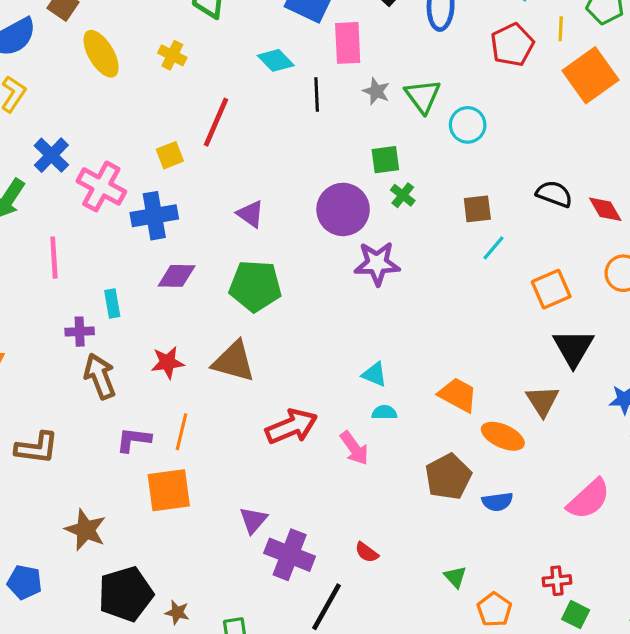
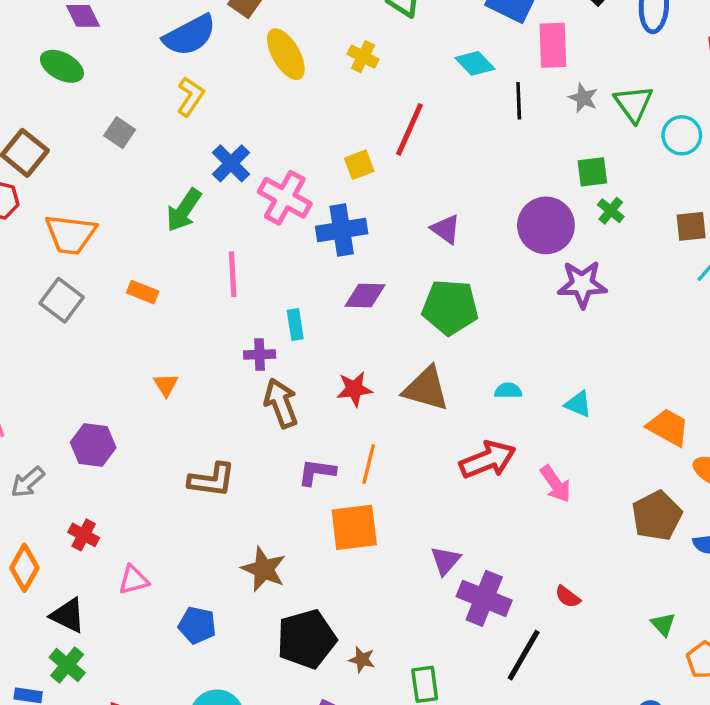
cyan semicircle: (384, 413) -> (508, 391), moved

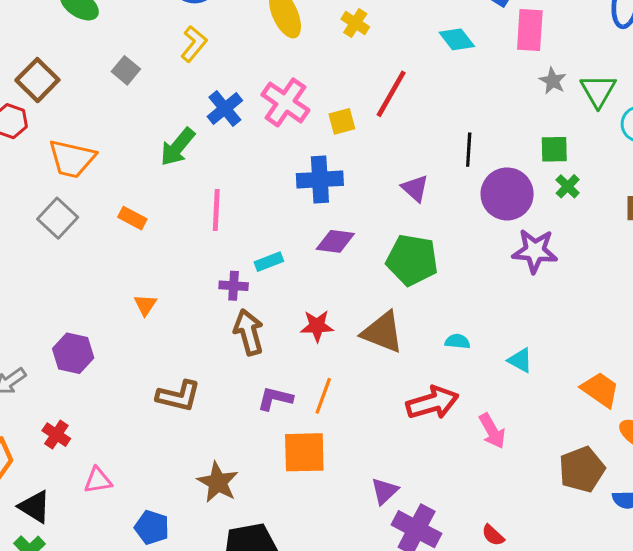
black line: (519, 101) -> (469, 150), moved
pink cross: (285, 198) -> (285, 102), moved
cyan rectangle: (295, 325) -> (269, 262), turned 72

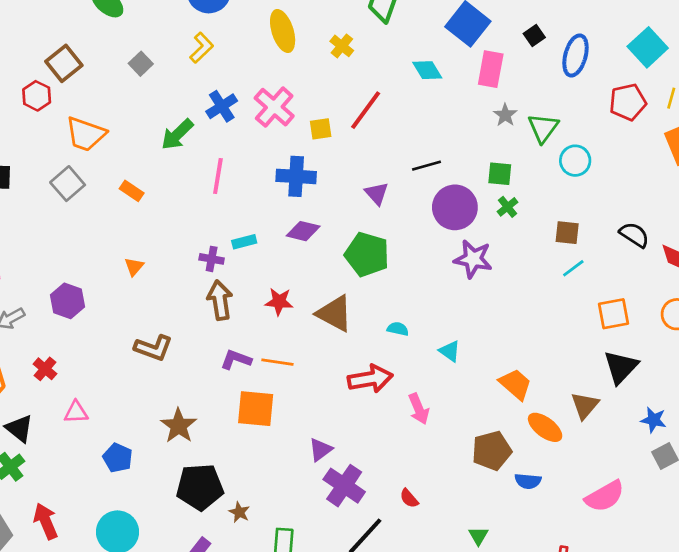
black line: (469, 150) -> (426, 166), turned 64
pink line: (216, 210) -> (218, 176), moved
orange line: (323, 396) -> (277, 362), turned 72

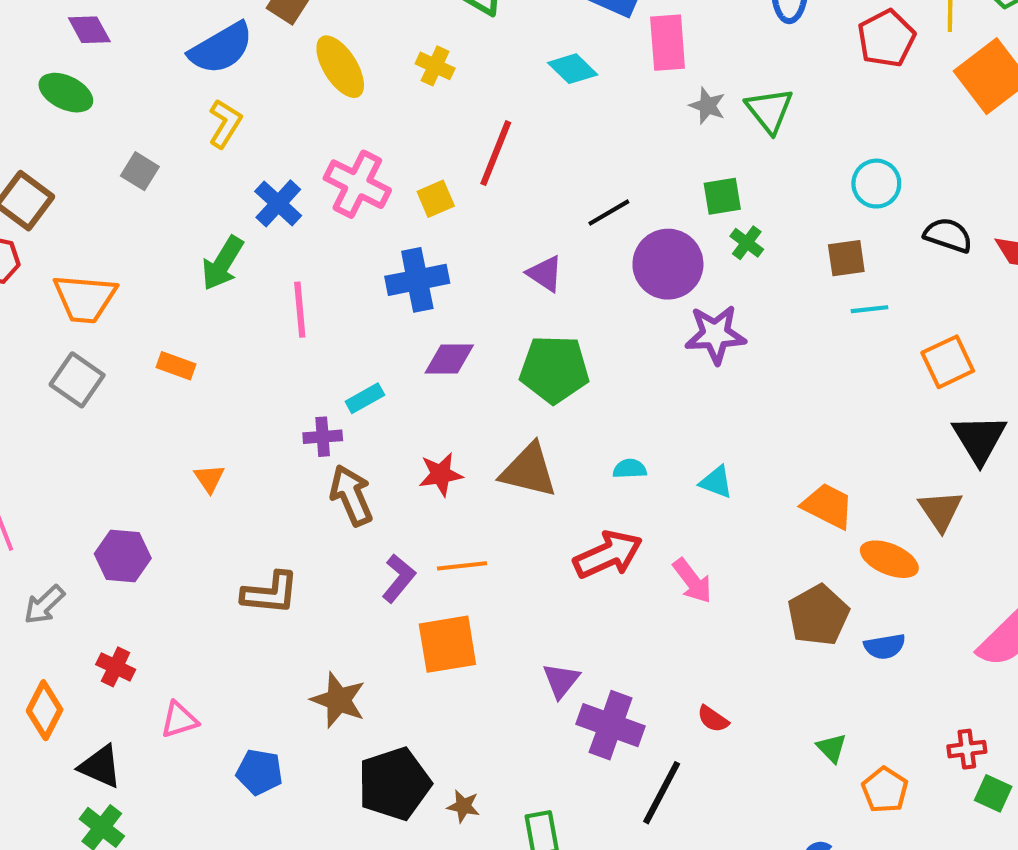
cyan circle: (575, 161) -> (876, 184), moved
cyan line: (573, 268) -> (869, 309), turned 45
purple L-shape: (236, 360) -> (399, 578), turned 124

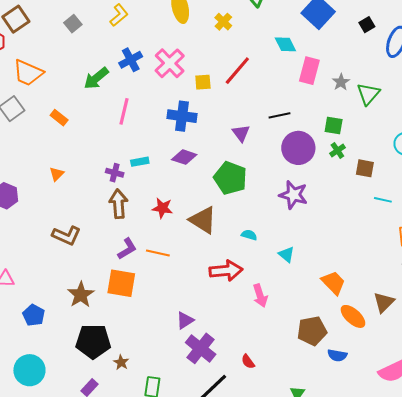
pink rectangle: (668, 43) -> (309, 71), moved
brown square: (846, 258) -> (365, 168), moved
purple star: (715, 334) -> (293, 195), moved
orange square: (447, 644) -> (121, 283), moved

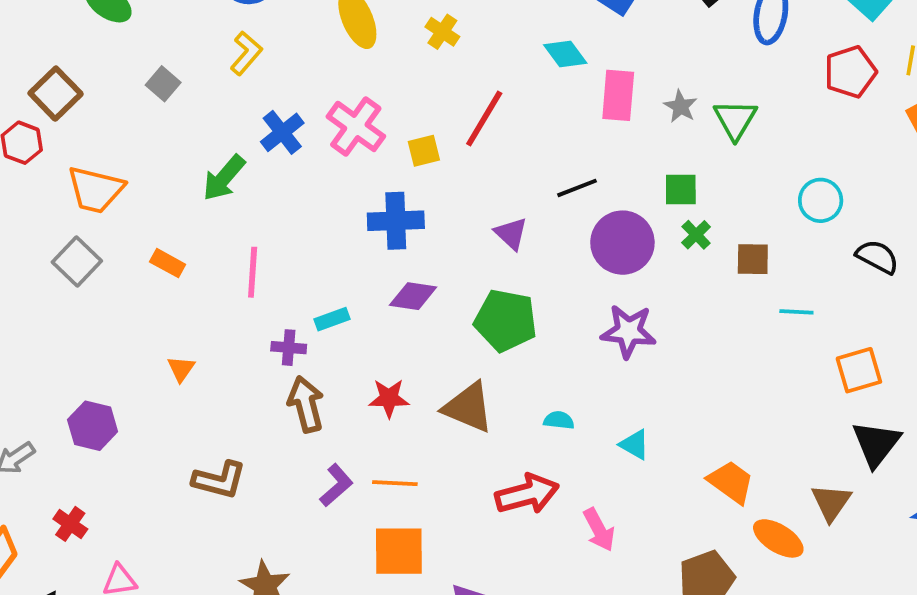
pink line: (124, 111) -> (253, 272), moved
orange square: (121, 283) -> (399, 551), moved

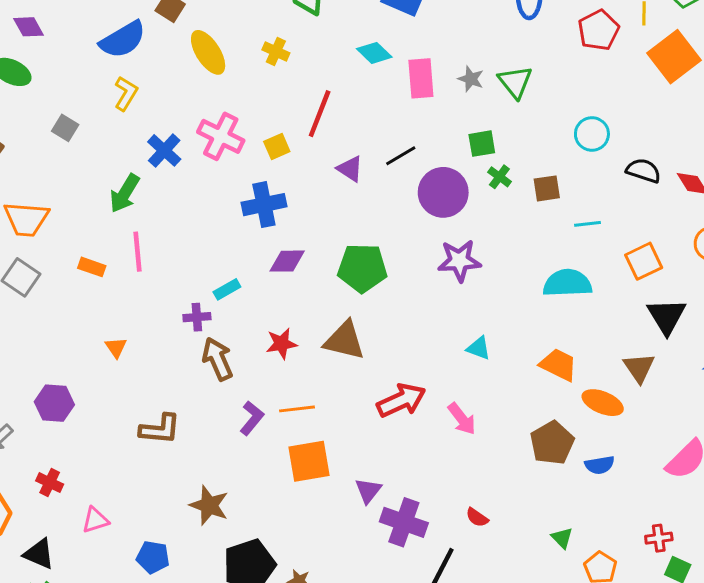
purple triangle: (511, 234) -> (350, 169), moved
pink line: (253, 272) -> (137, 252), moved
cyan semicircle: (559, 420) -> (567, 283), moved, size x2.0

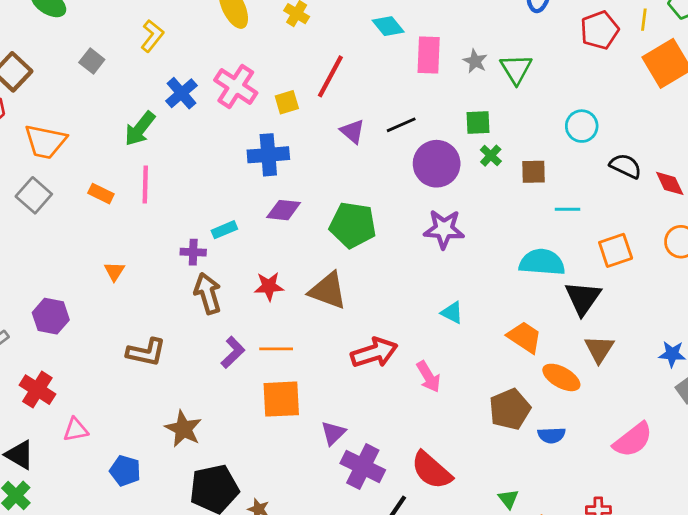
black triangle: (667, 316) -> (583, 298), moved
red cross: (50, 483) -> (37, 390), size x1.4
red semicircle: (477, 517) -> (431, 470), size x2.0

